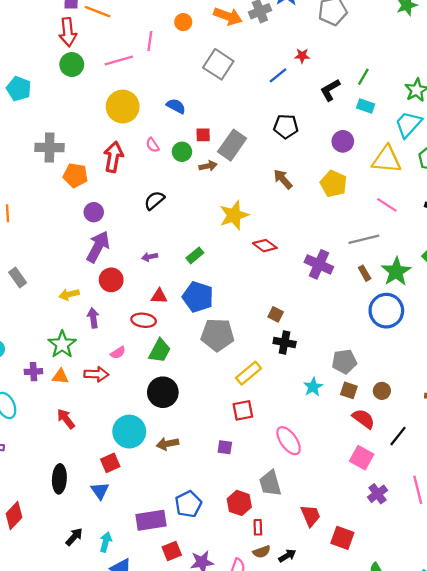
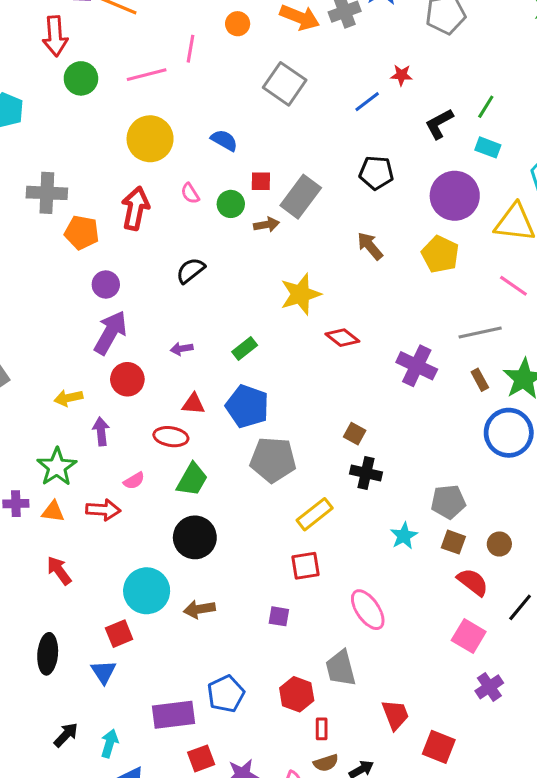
red arrow: (68, 32) -> (55, 36), moved
purple circle: (343, 141) -> (455, 196), size x1.6

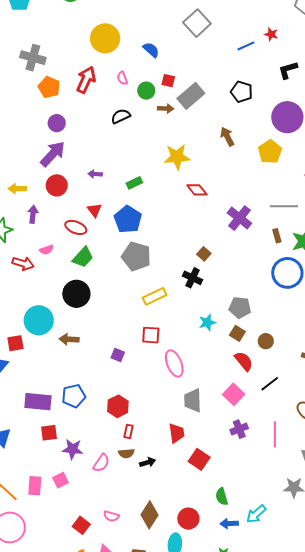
black semicircle: (191, 270) -> (121, 116), moved
red triangle: (193, 404) -> (95, 210), turned 35
brown square: (355, 434) -> (204, 254), moved
red square: (305, 566) -> (151, 335), moved
gray trapezoid: (341, 668) -> (193, 400), moved

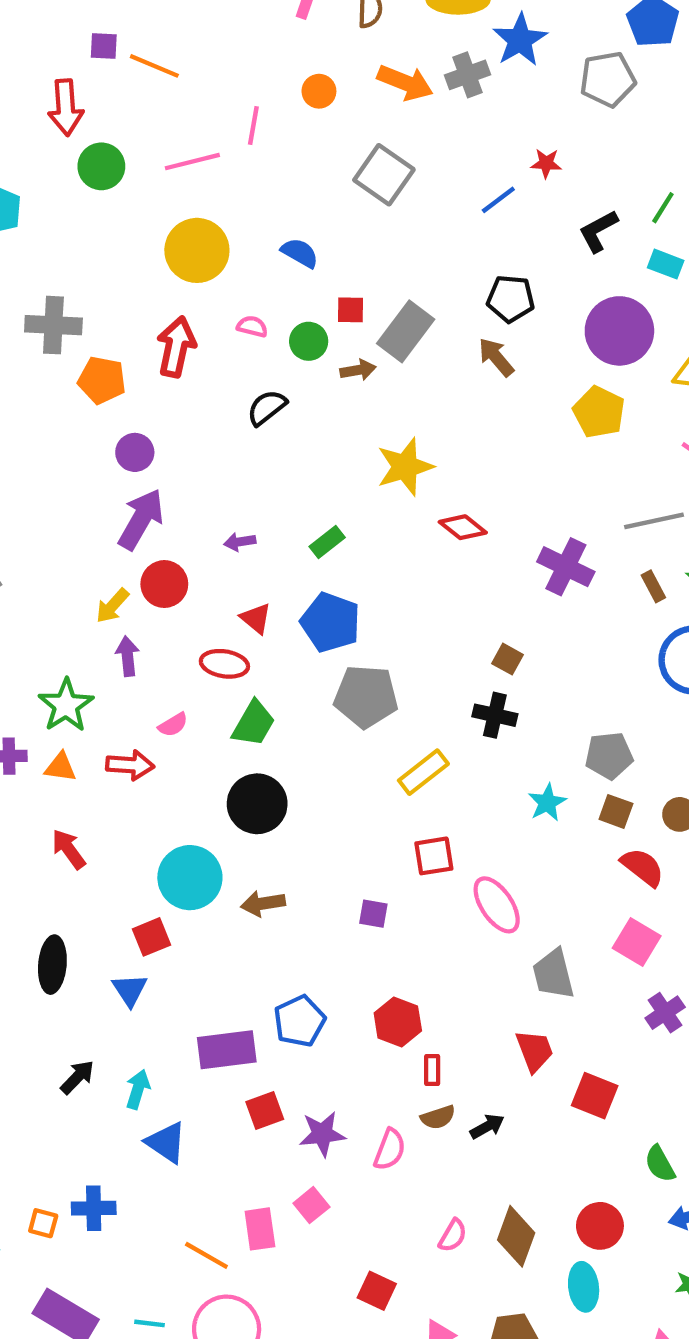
pink semicircle: (122, 78) -> (252, 326), turned 136
brown arrow: (227, 137) -> (496, 357), moved
yellow arrow: (17, 189) -> (112, 606), moved, turned -36
pink semicircle: (111, 516) -> (453, 1235), moved, turned -63

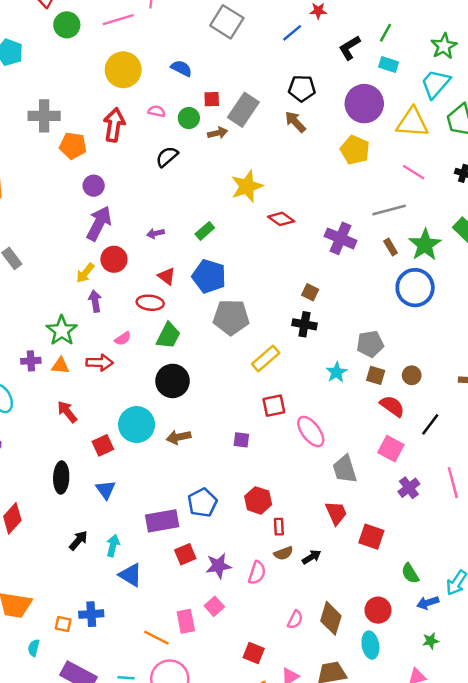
red square: (152, 937) -> (103, 445), moved

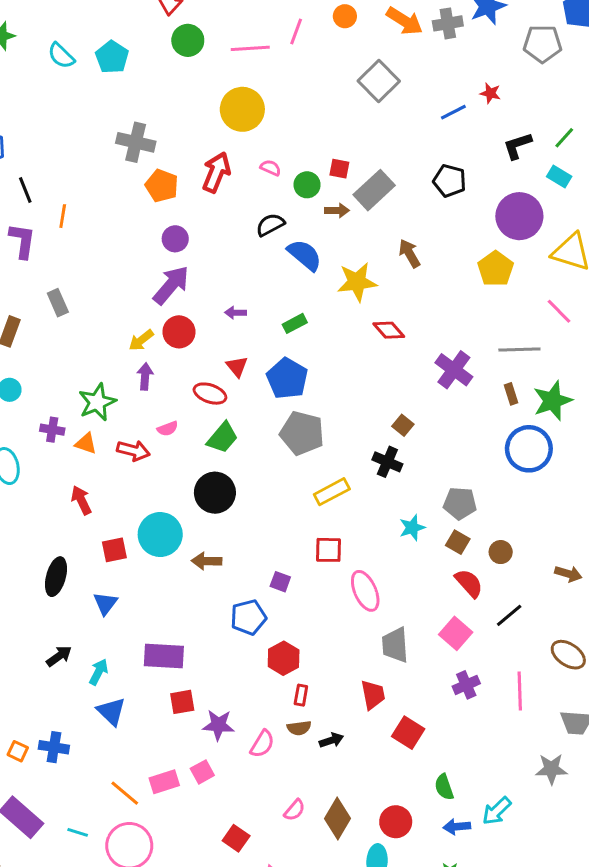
blue semicircle: (181, 68) -> (305, 255), moved, size x1.4
brown arrow: (295, 122) -> (409, 253), moved
blue pentagon: (202, 503) -> (248, 617), moved
pink rectangle: (186, 621) -> (164, 782), turned 70

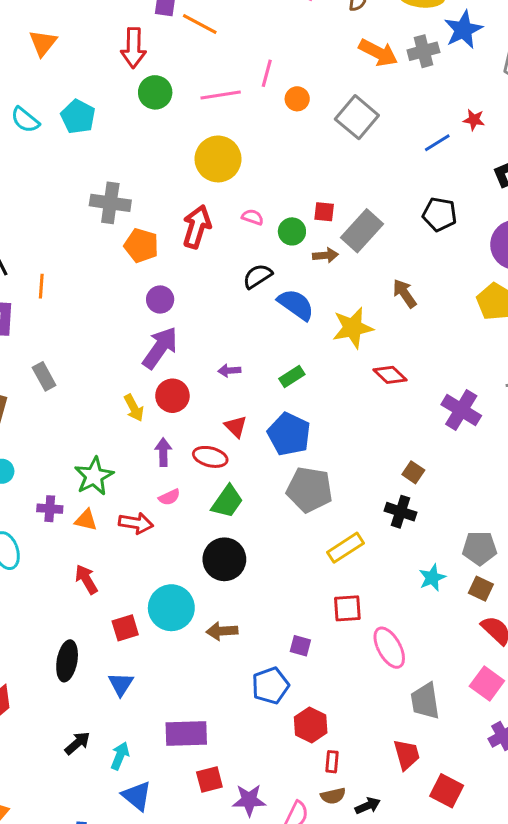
orange circle: (345, 16) -> (297, 99), moved
yellow arrow: (141, 340) -> (134, 408), turned -75
purple arrow: (145, 376) -> (163, 452), moved

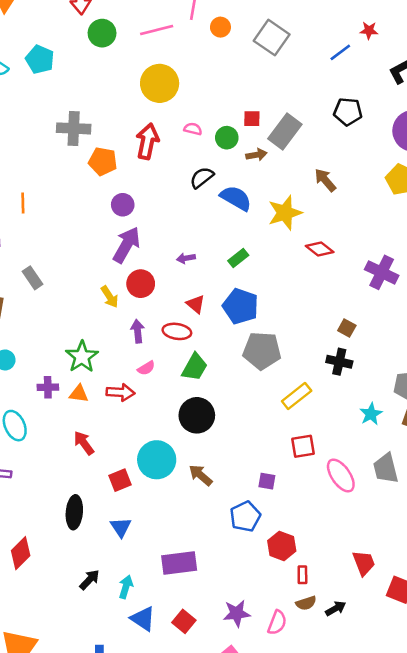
brown arrow: (222, 631) -> (201, 475), turned 50
gray trapezoid: (425, 701) -> (386, 468), moved
red square: (209, 780) -> (184, 621), moved, turned -30

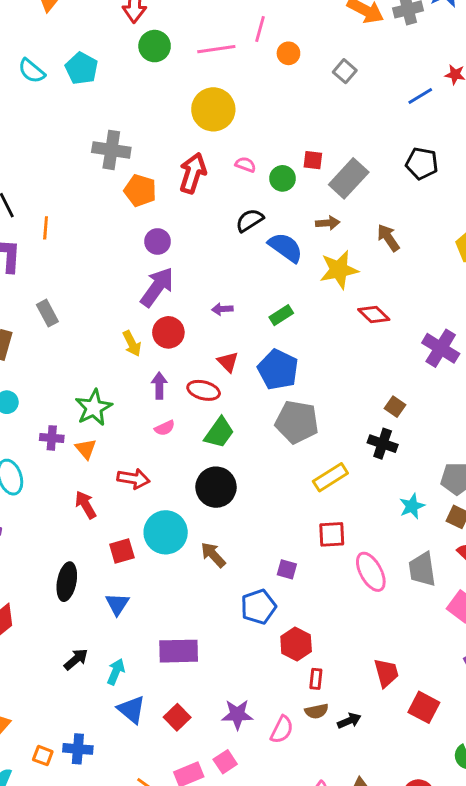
gray square: (272, 38) -> (345, 71), size x0.6
brown arrow: (256, 155) -> (328, 223), moved
red arrow: (121, 392) -> (134, 479), moved
orange triangle: (79, 394) -> (86, 449), turned 36

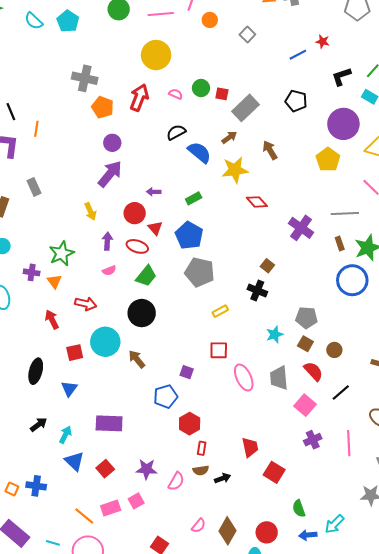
green circle: (283, 178) -> (201, 88), moved
brown arrow: (328, 223) -> (229, 137), turned -35
red circle: (168, 332) -> (135, 213), moved
yellow rectangle: (330, 477) -> (220, 311), size x0.7

